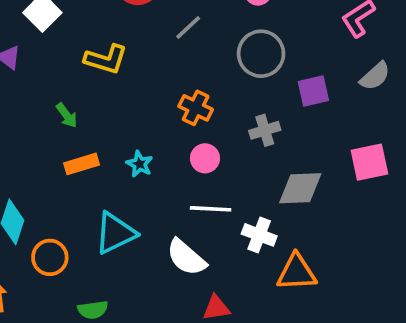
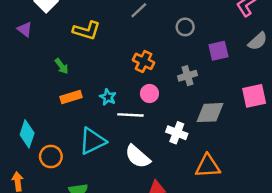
gray circle: (261, 54) -> (185, 27), size x0.6
white line: (211, 209) -> (130, 115), moved
white cross: (259, 235) -> (177, 133), moved

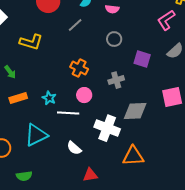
purple square: (218, 51) -> (142, 59), turned 30
white cross: (177, 133) -> (107, 128), size x1.4
white semicircle: (138, 156) -> (74, 148), size x0.7

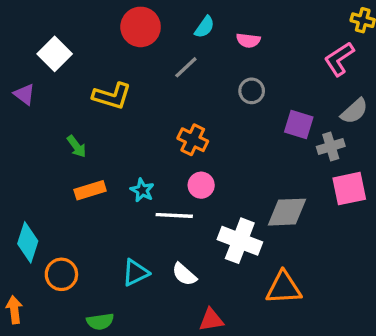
gray cross: (116, 80) -> (331, 146), moved
cyan triangle: (36, 135) -> (135, 273), moved, size x0.7

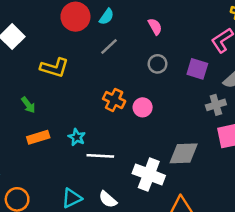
cyan semicircle: (204, 27) -> (107, 17), moved
pink semicircle: (248, 40) -> (155, 27), turned -126
purple square: (299, 125) -> (197, 69), moved
pink circle: (201, 185) -> (143, 107), moved

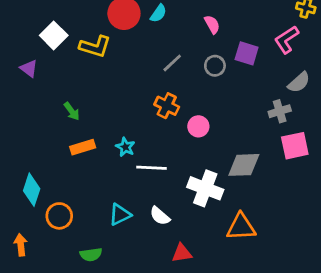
gray line: (109, 46) -> (172, 63), moved
yellow L-shape: (54, 68) -> (95, 46), moved
purple square: (197, 69) -> (247, 53), moved
pink circle: (143, 107) -> (198, 126), moved

